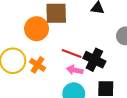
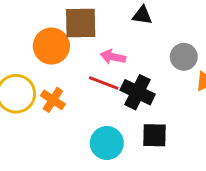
pink arrow: (75, 70) -> (113, 57), moved

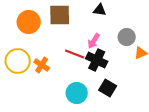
orange circle: (51, 46) -> (29, 22), moved
pink arrow: (113, 57) -> (94, 41), moved, turned -70
black square: (155, 135) -> (108, 88), turned 30

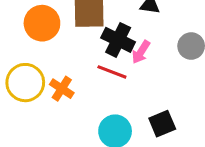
black cross: (97, 60) -> (118, 40), moved
black square: (108, 88) -> (162, 124), turned 36

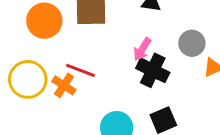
black cross: (118, 40) -> (153, 70), moved
red line: (112, 72) -> (80, 70), moved

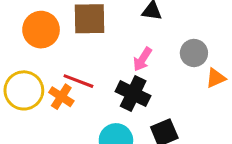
black cross: (153, 70) -> (133, 94), moved

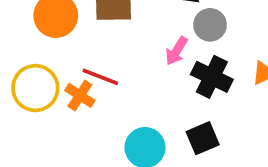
gray circle: (194, 53) -> (210, 25), moved
black cross: (133, 94) -> (212, 77), moved

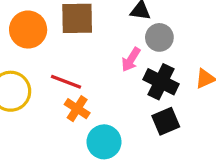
orange cross: (80, 95) -> (77, 109), moved
black square: (203, 138) -> (166, 121), moved

